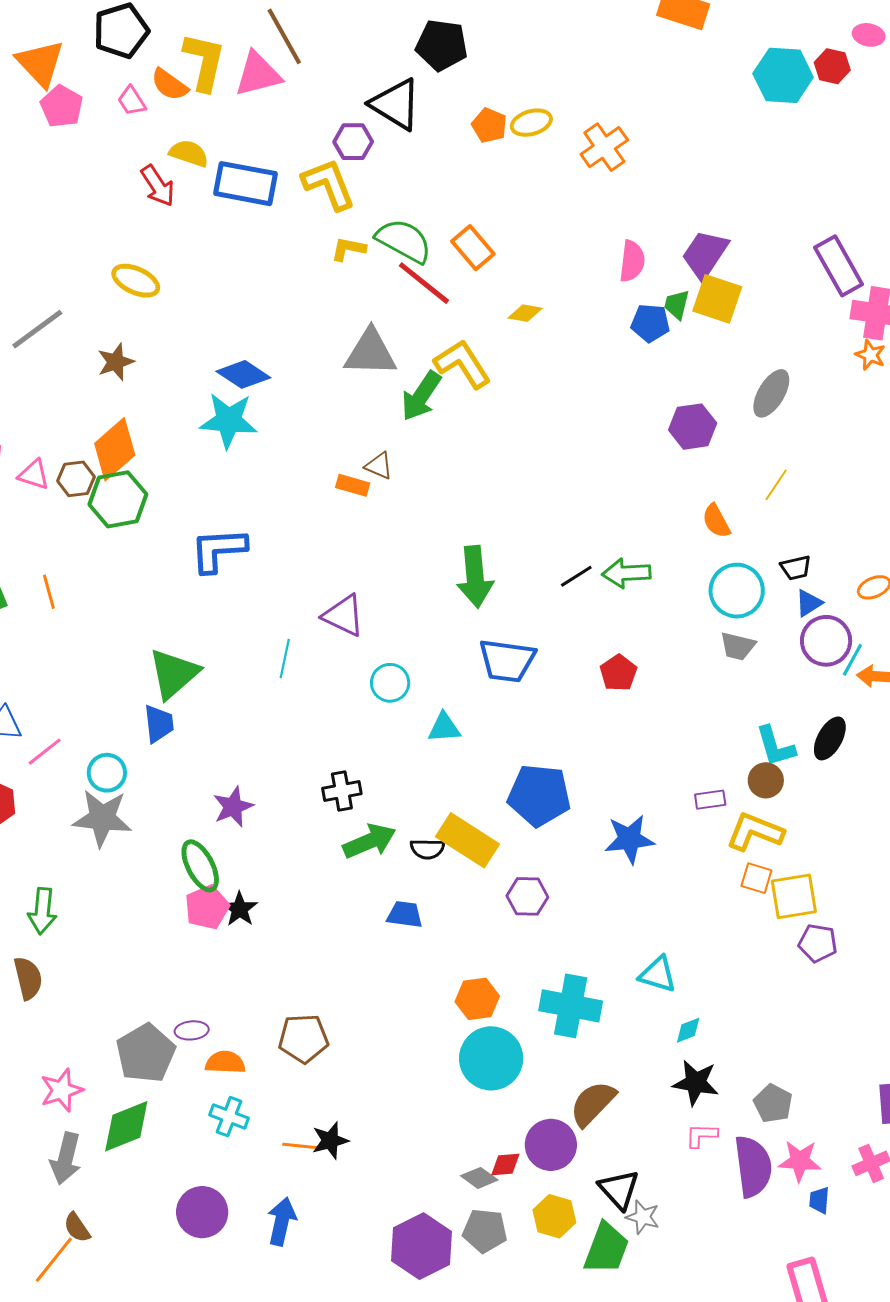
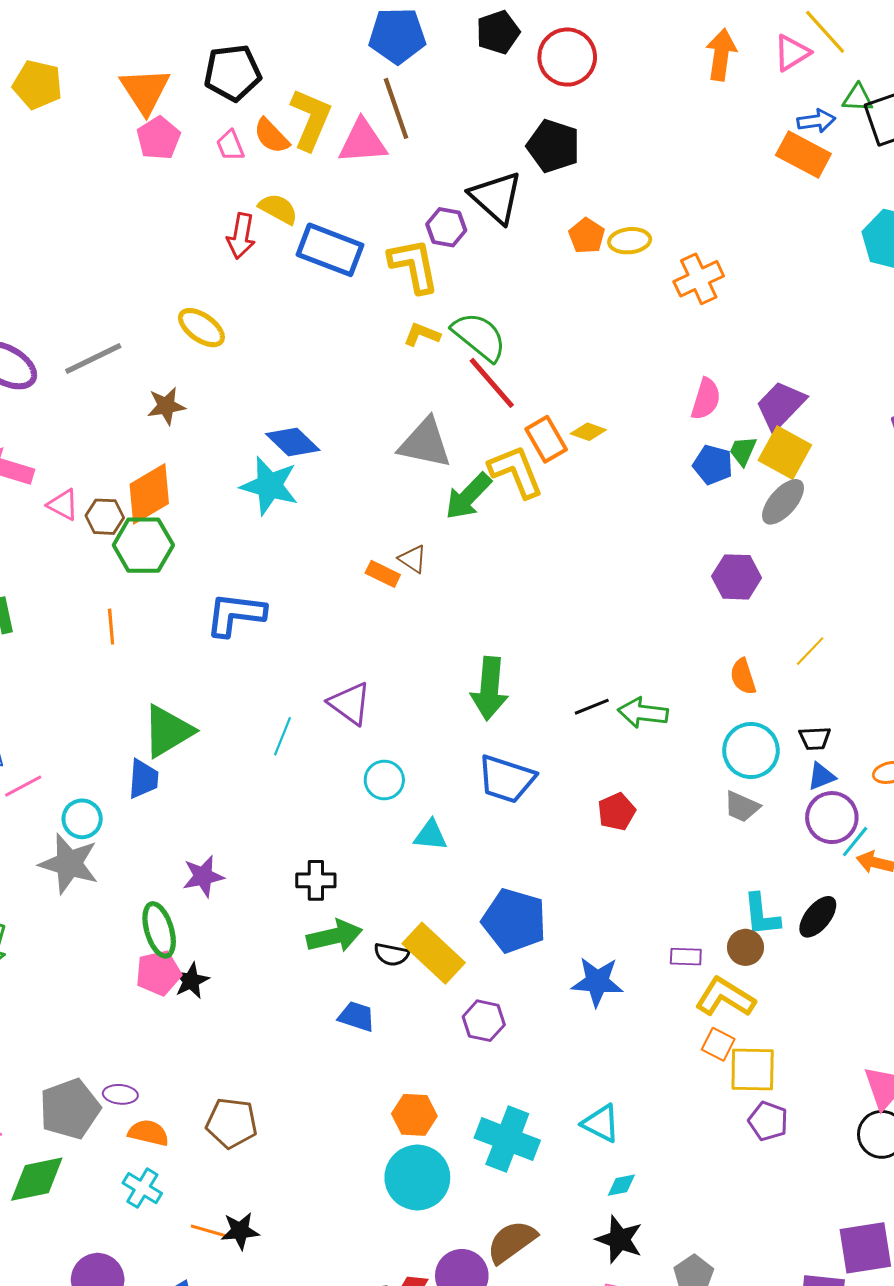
red arrow: (158, 186) -> (241, 236), turned 33
orange rectangle: (473, 248) -> (546, 439), moved
gray ellipse: (771, 393) -> (783, 502), moved
orange line: (49, 592) -> (111, 627), moved

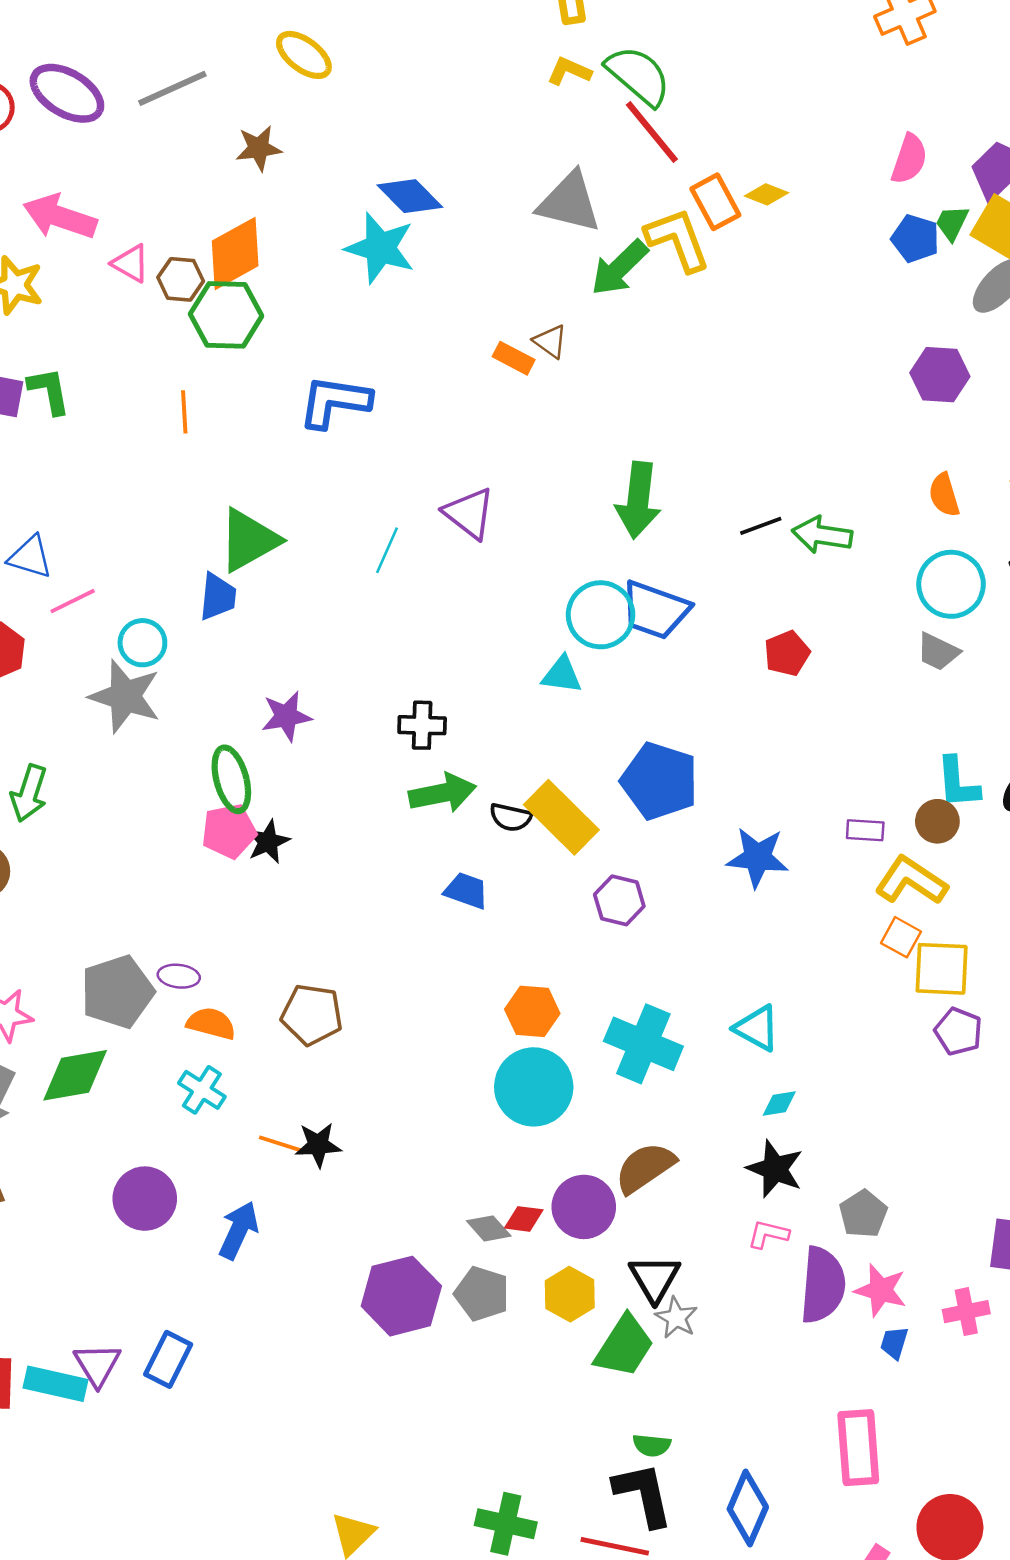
cyan circle: (384, 780) -> (601, 615), moved, size x1.4

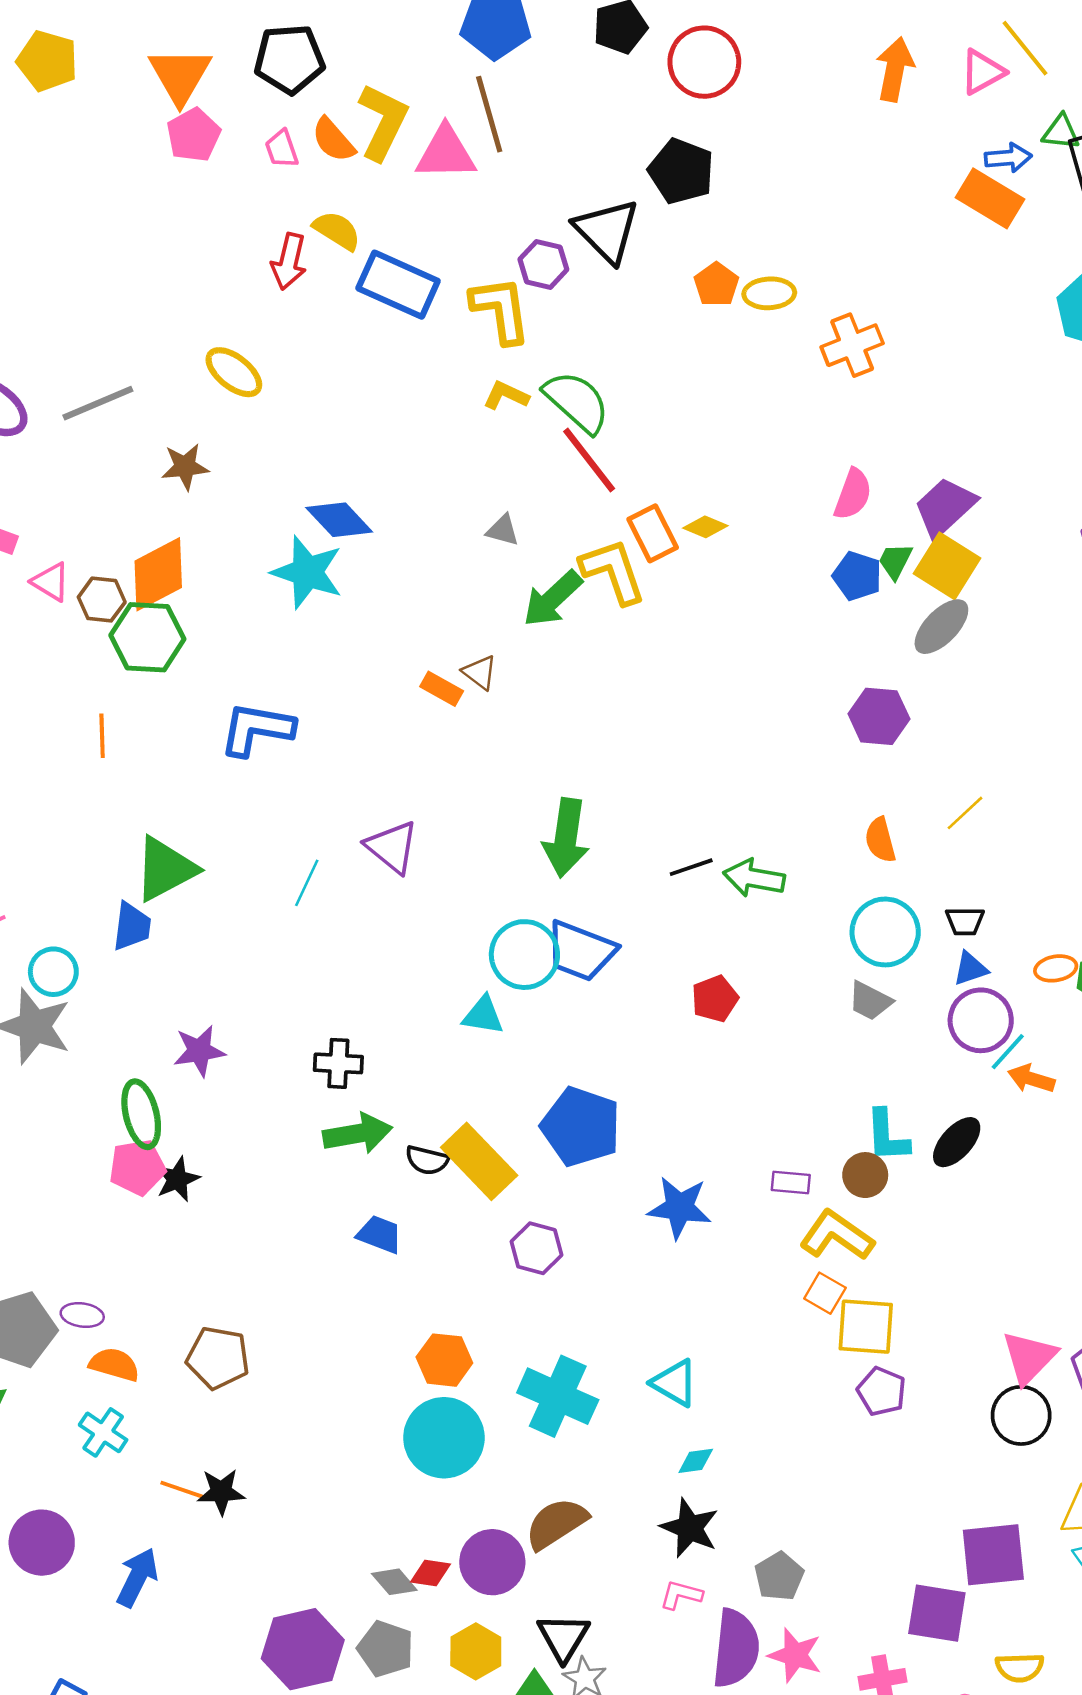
gray triangle: (569, 202) -> (503, 530), size x0.5

